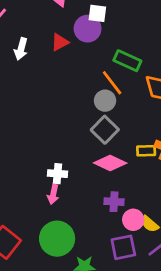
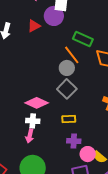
yellow rectangle: (146, 151) -> (69, 119), moved
pink diamond: (110, 163) -> (37, 103), moved

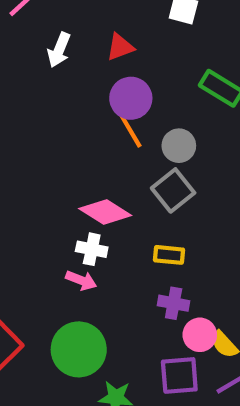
purple circle: (54, 16) -> (131, 98), moved
orange line: (72, 55) -> (129, 128), moved
pink arrow: (30, 136) -> (81, 280), turned -88

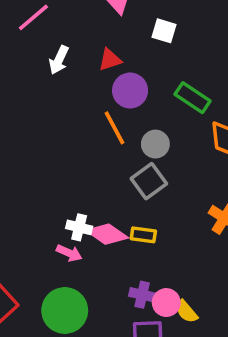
purple circle: (131, 98) -> (130, 91), moved
pink diamond: (105, 212) -> (107, 234), moved
purple cross: (174, 303) -> (142, 295), moved

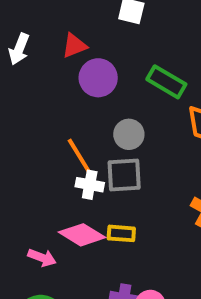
orange line: (114, 128) -> (79, 156), moved
gray square: (149, 181) -> (124, 175), turned 36
white cross: (79, 227) -> (90, 185), moved

